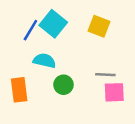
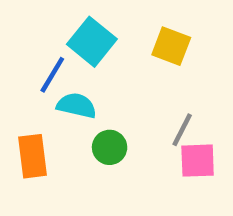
blue line: (30, 30) -> (52, 75), moved
gray line: (105, 75) -> (182, 130), turned -66

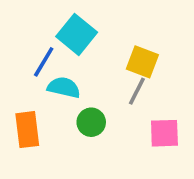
yellow square: (171, 46) -> (142, 62), moved
gray line: (182, 130) -> (137, 91), moved

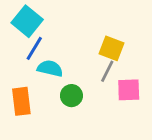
cyan square: (77, 34) -> (27, 21), moved
pink square: (164, 133) -> (129, 90), moved

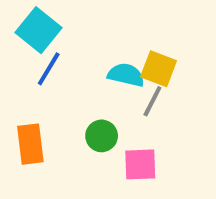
cyan semicircle: (50, 68) -> (126, 75), moved
pink square: (129, 90) -> (140, 164), moved

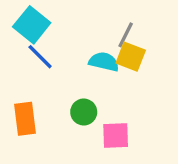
blue line: (49, 69) -> (40, 57), turned -76
gray line: (152, 101) -> (126, 35), moved

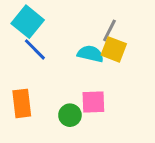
green circle: (84, 112) -> (70, 115), moved
pink square: (116, 136) -> (93, 102), moved

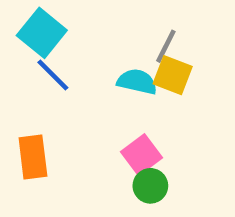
pink square: (93, 102) -> (142, 155), turned -35
green circle: (70, 115) -> (150, 186), moved

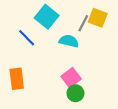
cyan square: (42, 33) -> (47, 17), moved
yellow square: (173, 75) -> (98, 18), moved

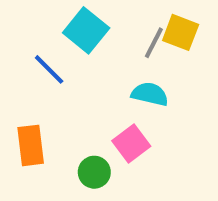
cyan semicircle: (69, 41) -> (150, 94), moved
green circle: (75, 93) -> (94, 172), moved

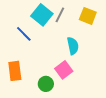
gray line: (154, 43) -> (60, 15), moved
cyan semicircle: (150, 94) -> (73, 46), turned 66

